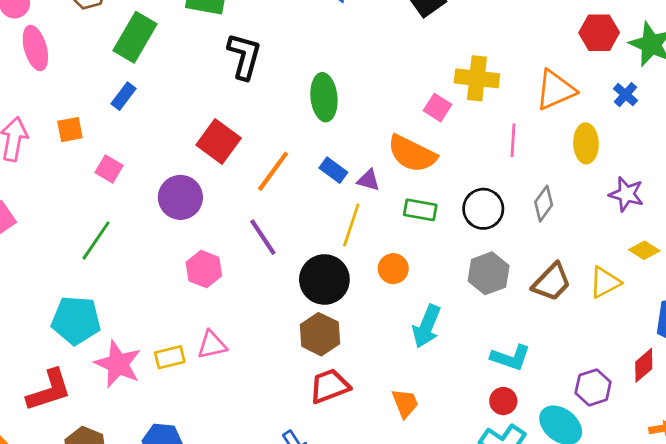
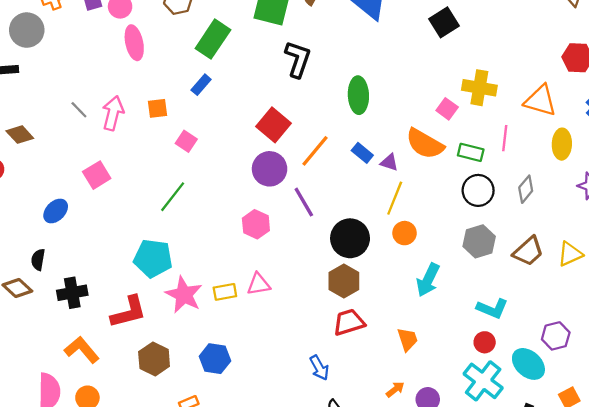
orange triangle: (555, 90) -> (540, 101), turned 36
purple circle: (180, 197) -> (270, 169), moved
green rectangle: (420, 210) -> (471, 152), moved
yellow line: (351, 225) -> (395, 198), moved

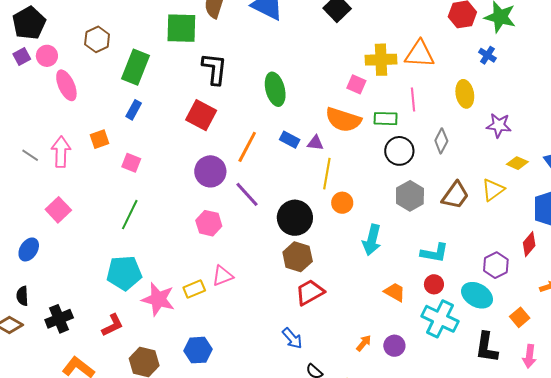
orange triangle: (540, 101) -> (420, 54), moved
red square: (274, 125) -> (201, 115), moved
red L-shape: (128, 312) -> (113, 325), size x0.7
orange trapezoid: (407, 339) -> (395, 292), moved, turned -30

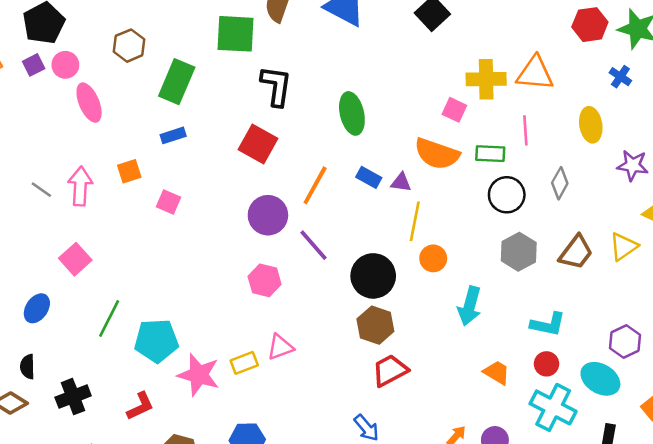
blue rectangle: (134, 110) -> (173, 135), turned 42
green line: (130, 215) -> (109, 318), moved

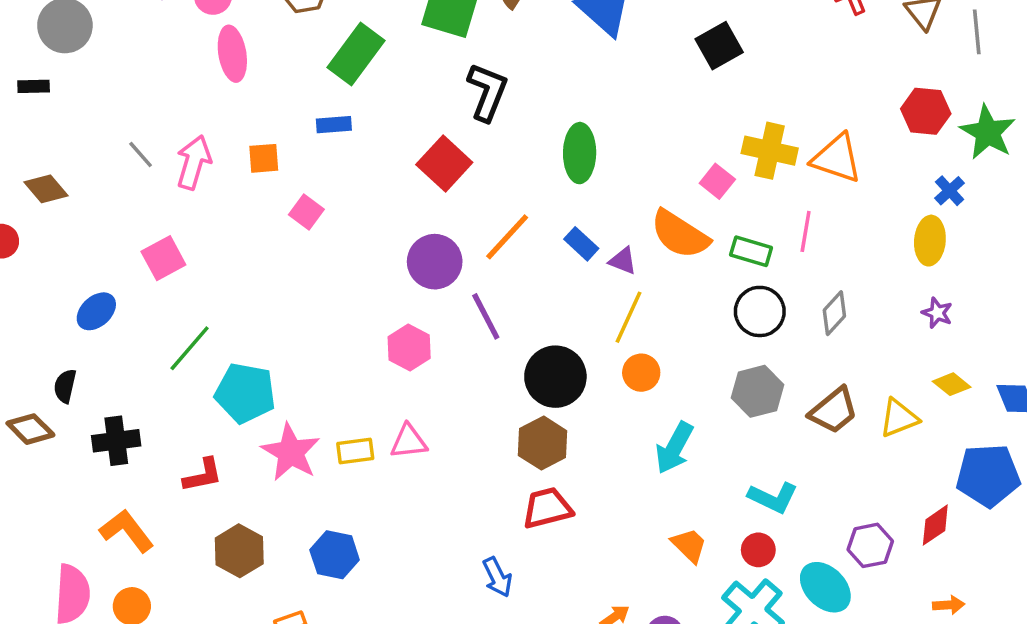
yellow ellipse: (591, 125) -> (930, 241), moved
purple star: (633, 165) -> (937, 313), size x0.7

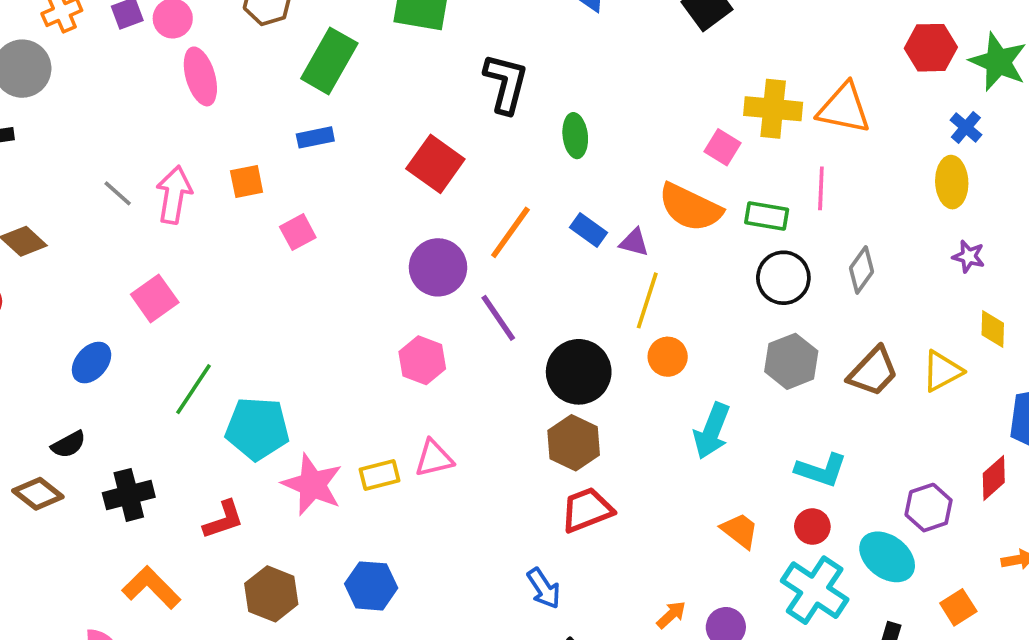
black L-shape: (487, 92) -> (506, 83), moved
green ellipse: (580, 153) -> (575, 136), size x0.7
pink square: (306, 212) -> (298, 232), turned 32
yellow diamond: (952, 384) -> (993, 329), turned 60
black semicircle: (65, 386) -> (68, 444), turned -124

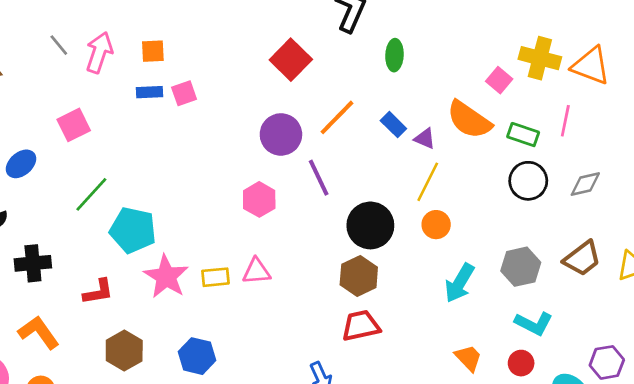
blue rectangle: (315, 137) -> (149, 92), moved
gray diamond: (861, 270) -> (585, 184), turned 32
gray hexagon: (791, 361) -> (521, 267), moved

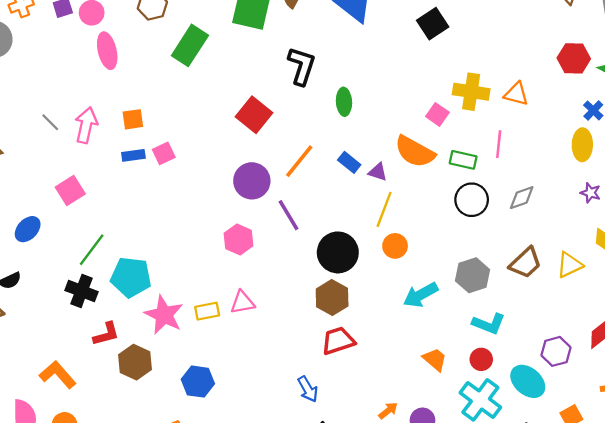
orange triangle: (591, 66) -> (516, 94), size x0.7
black cross: (33, 263) -> (82, 291), moved, turned 32
cyan arrow: (459, 283) -> (421, 295), turned 36
brown hexagon: (124, 351) -> (135, 362), moved

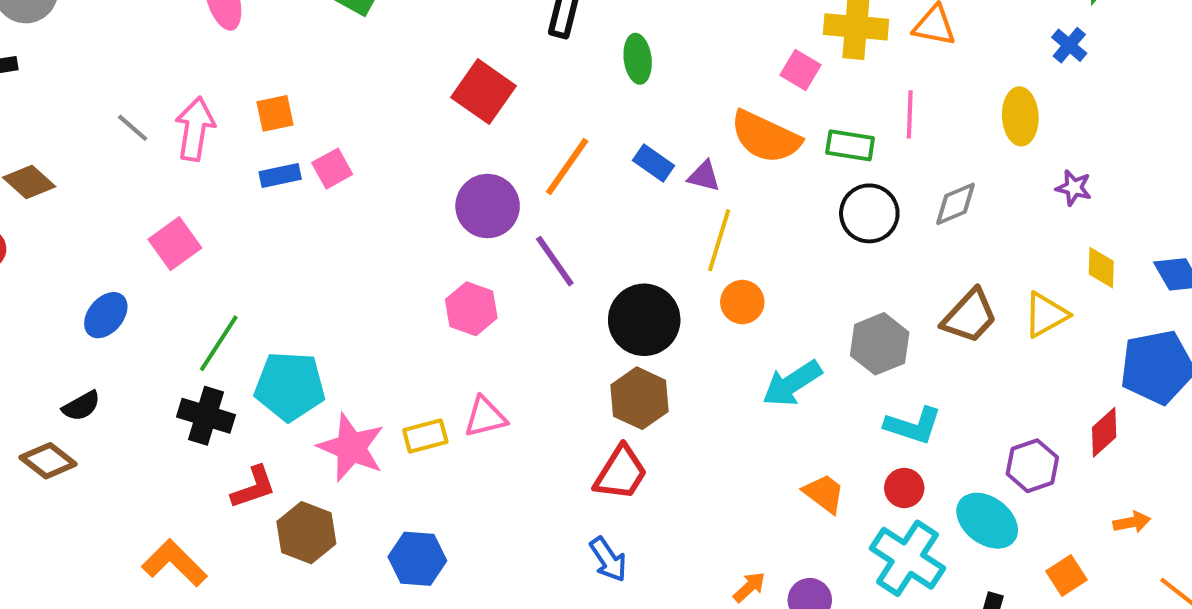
yellow ellipse: (582, 145) -> (1020, 116), moved
red trapezoid: (338, 341) -> (621, 473), moved, turned 144

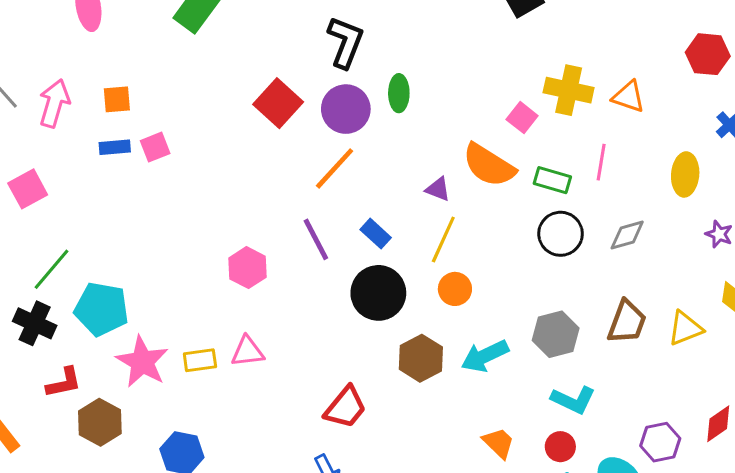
blue rectangle: (654, 163) -> (376, 234), moved
purple circle: (488, 206) -> (346, 109), moved
brown trapezoid: (970, 316) -> (627, 322), turned -30
brown hexagon: (640, 398) -> (421, 358), moved

